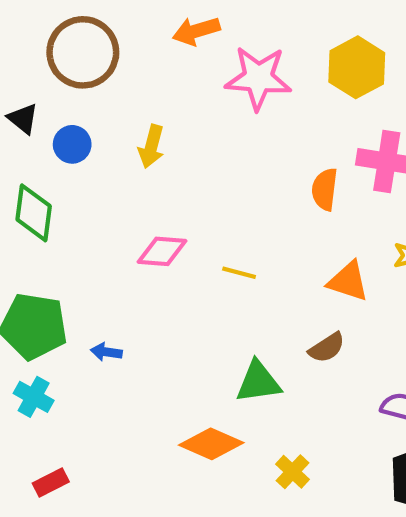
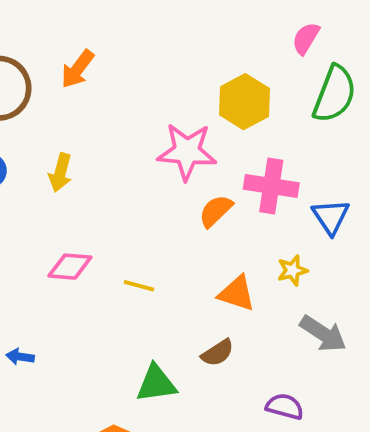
orange arrow: (196, 31) -> (78, 69), moved, turned -36
pink star: (258, 78) -> (187, 151), moved
orange semicircle: (325, 189) -> (216, 211), turned 39

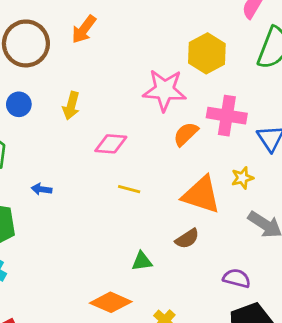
pink diamond: (70, 267) -> (111, 144), moved
orange triangle: (237, 293) -> (201, 195), size x1.4
blue arrow: (20, 357) -> (41, 189), moved
green triangle: (156, 384) -> (142, 261), size x0.7

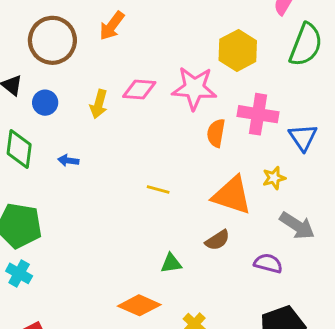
orange semicircle: (186, 134) -> (216, 133), turned -36
pink diamond: (111, 144) -> (139, 90), moved
blue arrow: (41, 189) -> (68, 161), moved
purple semicircle: (237, 278) -> (268, 263), moved

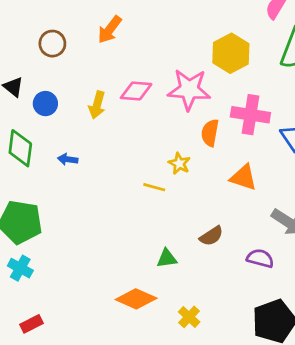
brown circle: (52, 40) -> (52, 44), size x0.6
yellow star: (274, 178) -> (179, 164), moved, turned -30
orange triangle: (232, 195) -> (243, 177), moved, size x0.7

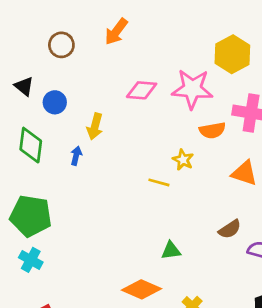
yellow arrow: (97, 105) -> (95, 126), moved
orange semicircle: (210, 133) -> (212, 130), turned -110
blue arrow: (68, 159) -> (76, 156), turned 96
brown semicircle: (211, 236) -> (230, 229), moved

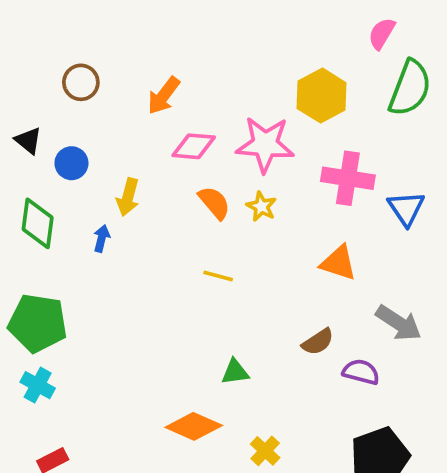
orange arrow: (116, 32) -> (164, 96), moved
orange semicircle: (212, 130) -> (214, 203), moved, turned -120
yellow star: (183, 160) -> (261, 206), moved

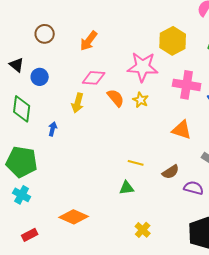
pink diamond: (194, 146) -> (94, 78), moved
yellow arrow: (128, 197) -> (78, 103), moved
blue arrow: (102, 238) -> (53, 129), moved
yellow line: (218, 276) -> (136, 163), moved
orange diamond: (194, 426) -> (74, 217), moved

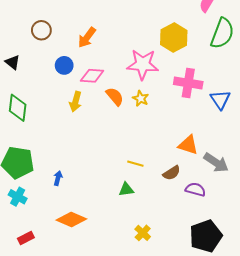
blue circle: (40, 77) -> (64, 65), moved
blue arrow: (53, 129) -> (58, 178), moved
orange triangle: (182, 130) -> (188, 145), moved

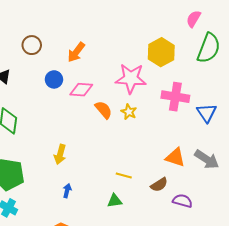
yellow arrow: (76, 102) -> (60, 154), moved
gray arrow: (216, 163) -> (207, 159), moved
blue arrow: (58, 178) -> (67, 191), moved

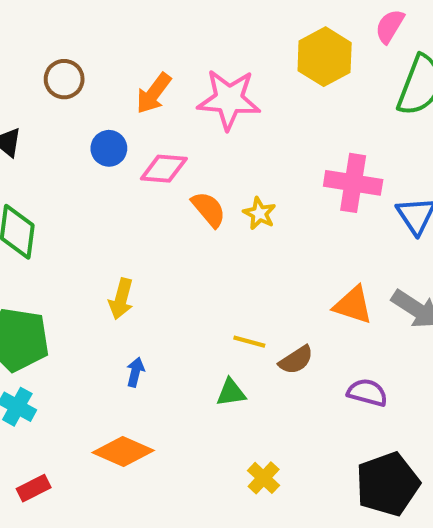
yellow hexagon: (161, 52) -> (325, 57), moved
pink star: (131, 78) -> (229, 99), moved
brown semicircle: (159, 185) -> (296, 360), moved

